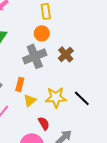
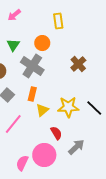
orange circle: (42, 33) -> (42, 43), moved
gray cross: (35, 56) -> (32, 66), moved, turned -35

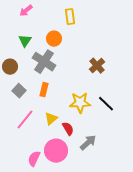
brown cross: (78, 64) -> (97, 66), moved
yellow triangle: (42, 110) -> (51, 119), moved

